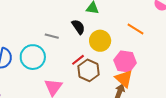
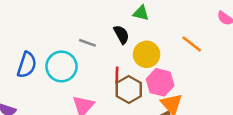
red line: (78, 60) -> (117, 75), turned -56
pink hexagon: (125, 62) -> (160, 82), moved

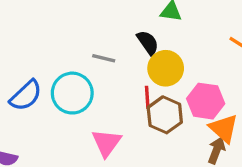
yellow circle: (147, 54) -> (166, 68), moved
blue semicircle: (27, 65) -> (26, 96), turned 35

